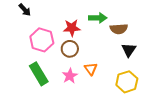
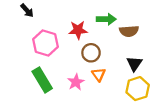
brown circle: (70, 49) -> (91, 53), moved
black triangle: (129, 50) -> (134, 64), moved

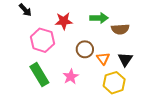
red star: (78, 30) -> (64, 21), moved
orange triangle: (99, 74) -> (103, 58), moved
yellow hexagon: (138, 89) -> (114, 83), moved

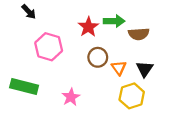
red star: (64, 21) -> (88, 27), moved, turned -30
green rectangle: (39, 75) -> (24, 87), moved, turned -45
pink star: (71, 77) -> (71, 97), moved

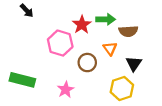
pink hexagon: (49, 47) -> (60, 43), moved
brown circle: (98, 57) -> (87, 63), moved
orange triangle: (119, 68) -> (110, 48), moved

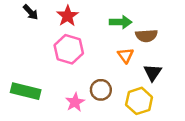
red star: (82, 25) -> (68, 16), moved
brown circle: (87, 63) -> (101, 90), moved

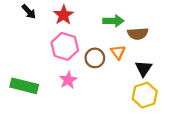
brown circle: (101, 90) -> (95, 58), moved
yellow hexagon: (139, 101) -> (145, 95), moved
pink star: (75, 102) -> (68, 80), moved

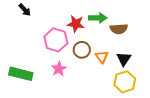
red star: (64, 15) -> (76, 24), moved, turned -30
orange triangle: (118, 52) -> (102, 57), moved

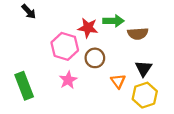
orange triangle: (102, 57) -> (118, 81), moved
green rectangle: (21, 74) -> (24, 86), turned 55

